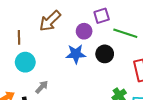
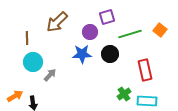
green line: (125, 33) -> (130, 34), turned -35
gray arrow: (42, 87) -> (50, 75), moved

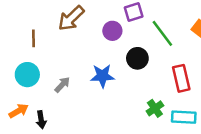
green line: (130, 34) -> (162, 33), turned 70
blue star: (82, 54) -> (102, 76), moved
cyan circle: (33, 62) -> (27, 75), moved

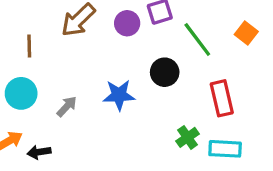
purple circle: (112, 31) -> (127, 23), moved
black arrow: (41, 120) -> (39, 152), turned 90

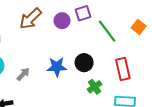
black circle: (165, 72) -> (84, 63), moved
green cross: (187, 137) -> (95, 87), moved

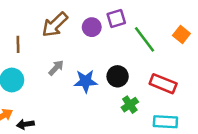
red rectangle: (123, 69) -> (163, 84), turned -55
gray arrow: (23, 74) -> (56, 68), moved

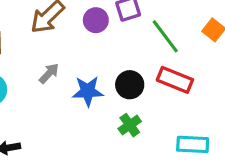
red rectangle: (163, 84) -> (175, 80), moved
green cross: (130, 105) -> (130, 125), moved

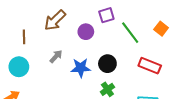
purple circle: (96, 20) -> (86, 32), moved
red rectangle: (175, 80) -> (150, 66), moved

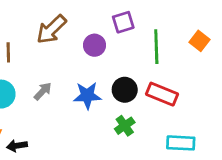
green line: (130, 33) -> (156, 47), turned 35
gray arrow: (56, 56) -> (43, 91), moved
red rectangle: (150, 66) -> (162, 94), moved

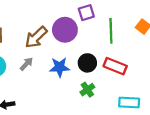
brown arrow: (51, 29) -> (36, 37), moved
purple circle: (95, 45) -> (65, 30), size x1.5

